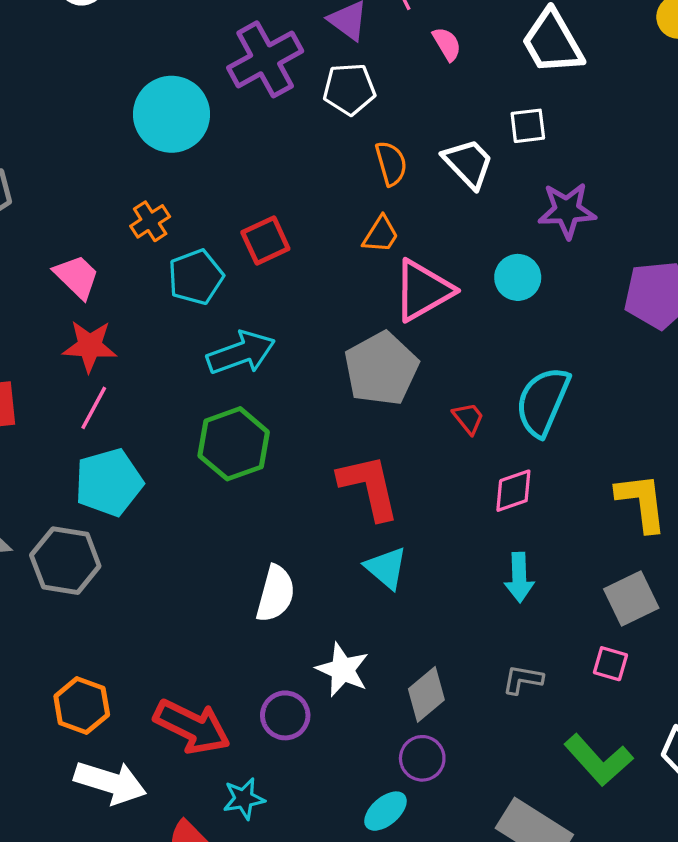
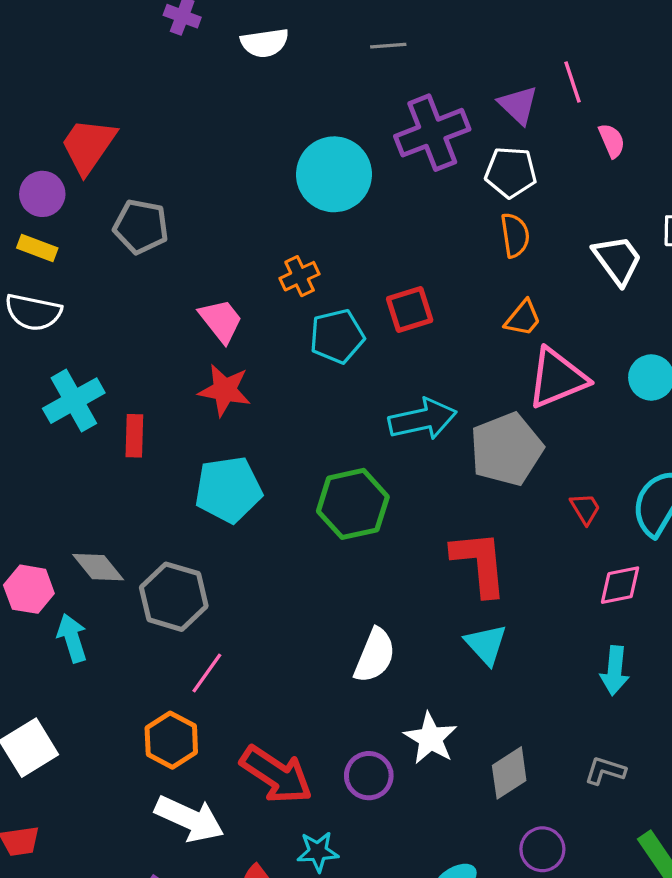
orange semicircle: (391, 163) -> (515, 235), moved
cyan arrow: (241, 353) -> (423, 419), moved
pink line: (94, 408) -> (207, 673), moved
cyan pentagon: (109, 482) -> (228, 490), moved
purple circle: (422, 758) -> (542, 849), moved

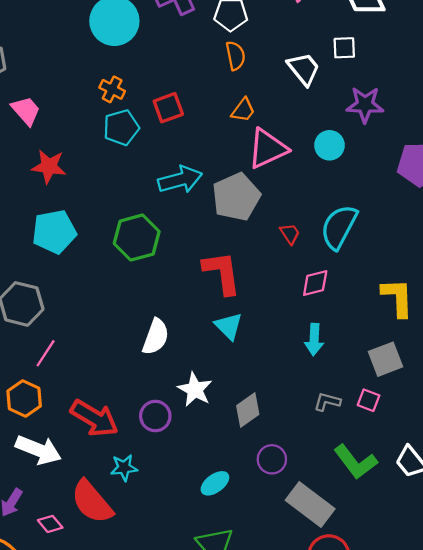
orange cross: (300, 276) -> (112, 89), moved, turned -35
pink trapezoid: (221, 321) -> (26, 111), moved
gray L-shape: (605, 771) -> (327, 402), moved

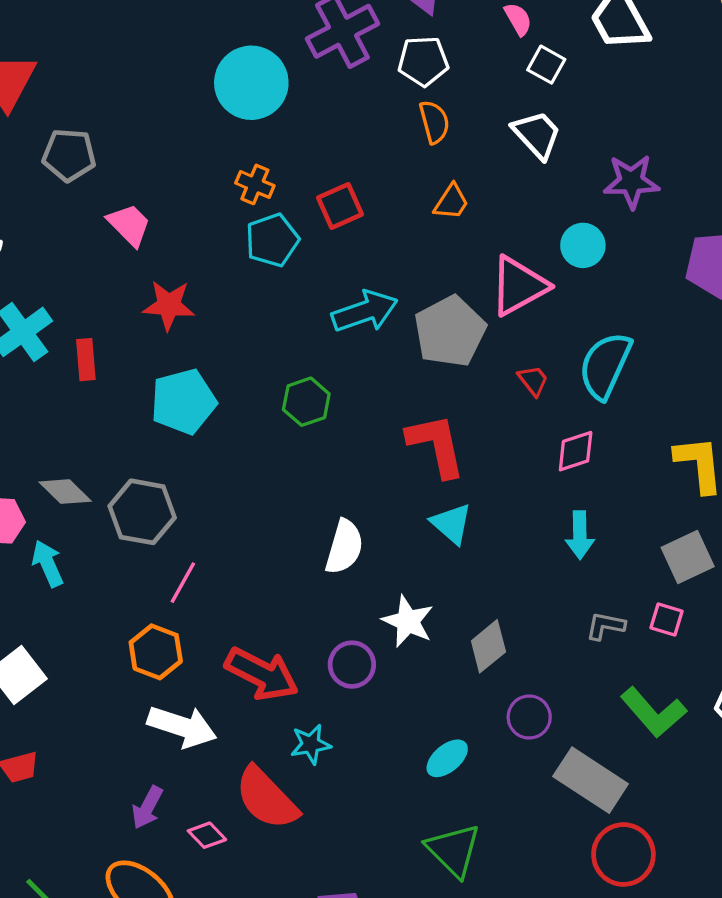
white square: (344, 48) -> (546, 65), moved, turned 35
pink triangle: (268, 149) -> (519, 286), moved
green hexagon: (137, 238) -> (306, 402), size x0.7

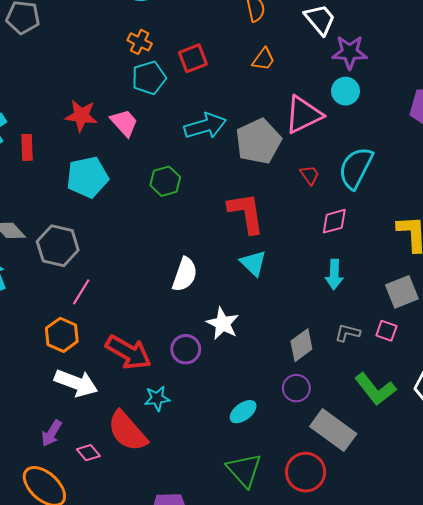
purple star: (631, 182) -> (350, 52), moved
pink trapezoid: (129, 225) -> (124, 123), moved
gray diamond: (488, 646) -> (301, 345), moved
red circle: (623, 854) -> (306, 472), moved

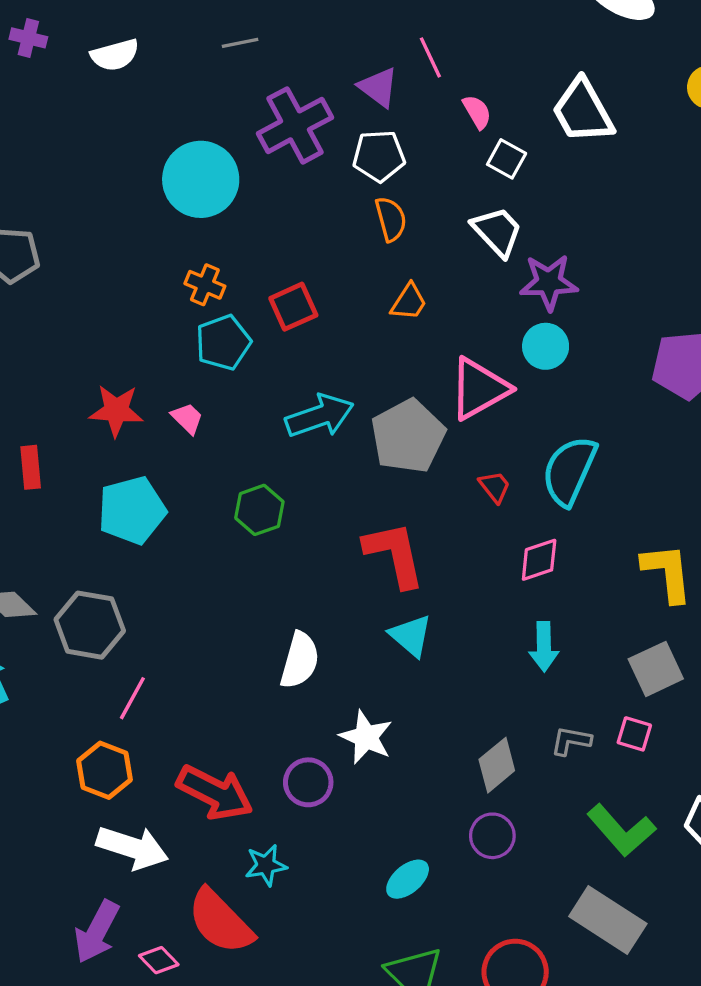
pink trapezoid: (124, 123) -> (187, 418), size x0.7
gray rectangle: (333, 430) -> (608, 920), moved
purple arrow: (52, 433) -> (97, 932), size x1.4

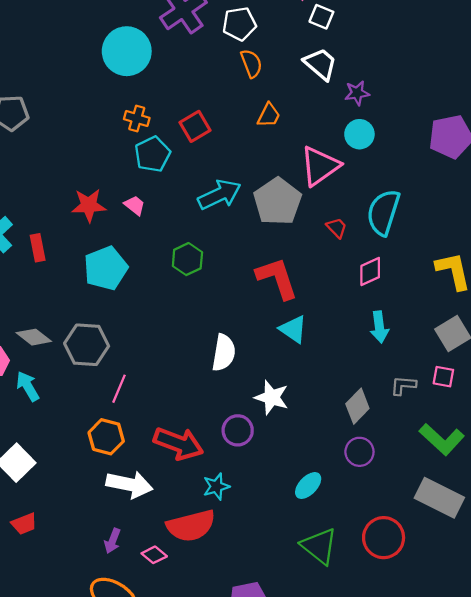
purple star: (549, 282) -> (357, 93), size x0.7
red semicircle: (220, 921) -> (191, 526), turned -54
purple arrow: (97, 932) -> (112, 541), size x0.6

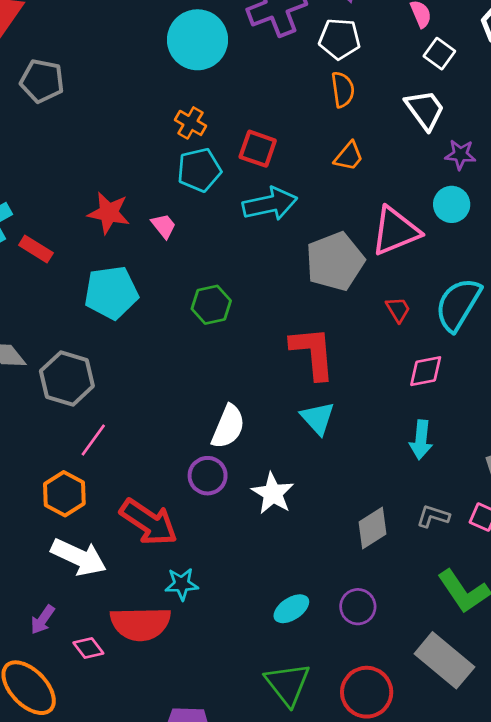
red square: (195, 126) -> (258, 149), turned 36
cyan arrow: (219, 195) -> (270, 204), moved
red rectangle: (38, 248) -> (36, 249), turned -60
purple circle: (238, 430) -> (208, 476), moved
purple circle: (359, 452) -> (358, 607), moved

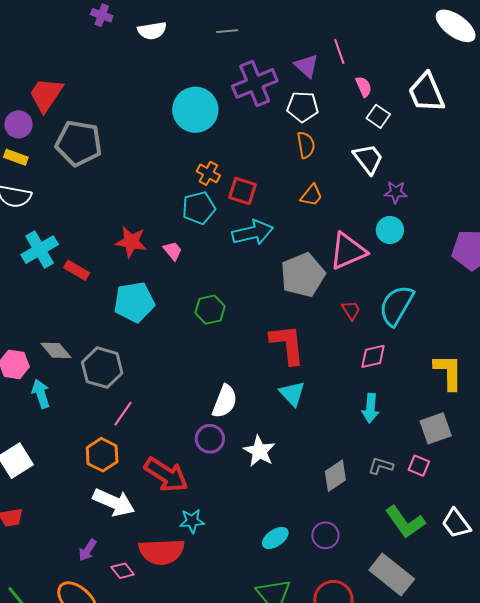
gray pentagon: (42, 81) -> (79, 143), size x1.4
orange cross: (190, 123) -> (208, 173), moved

